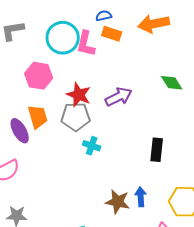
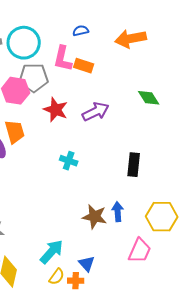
orange rectangle: (112, 34) -> (84, 66), moved
cyan circle: (63, 38) -> (24, 43), moved
gray pentagon: (76, 117) -> (34, 78), moved

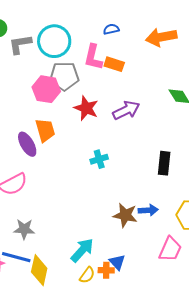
cyan cross: (69, 161) -> (99, 159), turned -36
blue arrow: (118, 212) -> (148, 210), turned 90
orange cross: (76, 281) -> (106, 270), moved

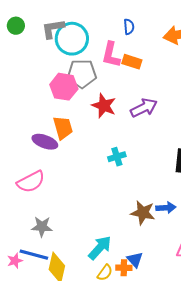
blue semicircle: (111, 29) -> (129, 27), turned 98
gray L-shape: (20, 44) -> (53, 29), moved
purple ellipse: (27, 144) -> (45, 142), turned -40

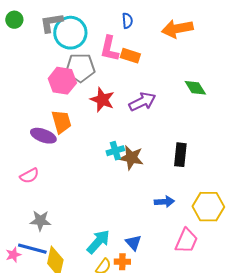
pink semicircle: (31, 182) -> (29, 176), size x0.7
brown star: (143, 213) -> (131, 158), moved
blue triangle: (135, 260) -> (133, 243), moved

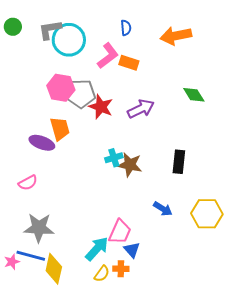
pink L-shape: (109, 49) -> (108, 56), turned -140
gray pentagon: (80, 68) -> (81, 94), moved
blue arrow: (164, 202) -> (163, 209), turned 36
gray star: (40, 221) -> (39, 228), size x1.4
pink trapezoid: (186, 241) -> (120, 232), moved

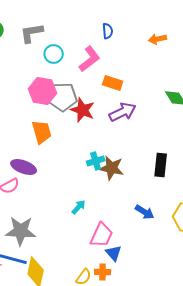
orange arrow: (176, 36) -> (158, 39), size x0.6
cyan circle: (69, 40) -> (54, 54), moved, size x0.6
orange rectangle: (129, 63) -> (113, 83), moved
purple ellipse: (42, 143) -> (24, 167), moved
cyan arrow: (97, 249) -> (79, 207), moved, size x0.6

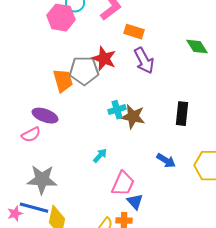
pink hexagon: (43, 91) -> (61, 18), moved
gray pentagon: (63, 97) -> (84, 71), moved
purple arrow: (123, 112) -> (144, 61), turned 88

